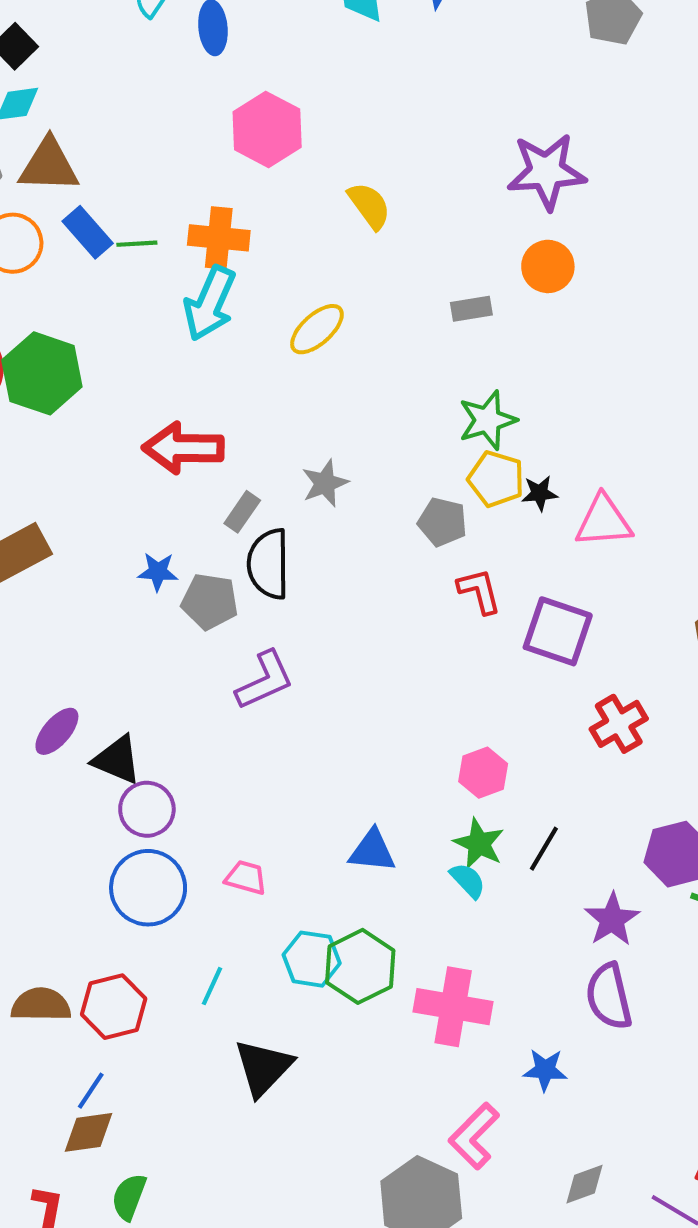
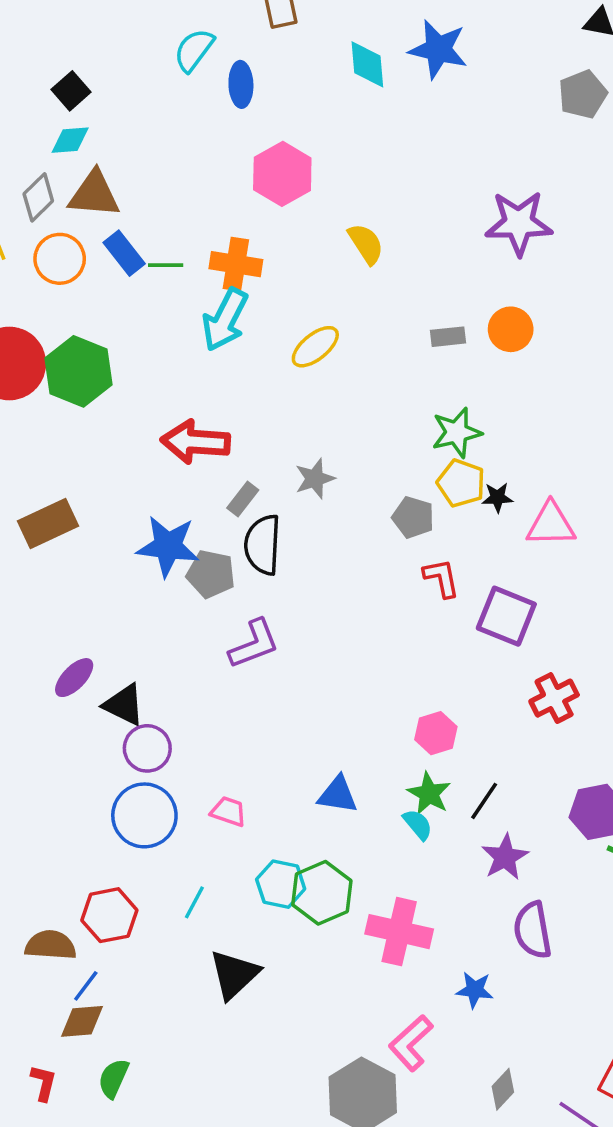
orange circle: (548, 266) -> (511, 329), moved
blue star: (158, 572) -> (168, 546), size x1.8
purple star: (612, 919) -> (505, 857), moved
brown semicircle: (41, 1005) -> (51, 945), moved
gray diamond: (584, 1184) -> (503, 1089), turned -30

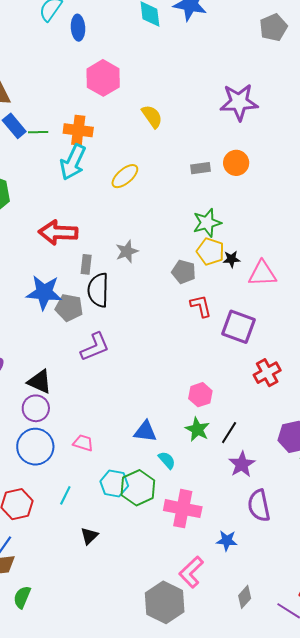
gray rectangle: (243, 499) -> (86, 264), turned -30
black triangle: (124, 705) -> (40, 382), moved
cyan semicircle: (418, 824) -> (167, 460), moved
black triangle: (234, 974) -> (89, 536), size x0.6

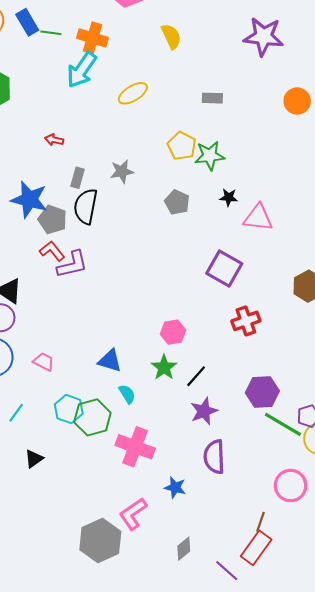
orange circle: (236, 163) -> (297, 101), moved
red arrow: (58, 232) -> (54, 140), size x0.5
yellow pentagon: (210, 252) -> (182, 146), moved
red L-shape: (201, 306) -> (52, 251), moved, turned -35

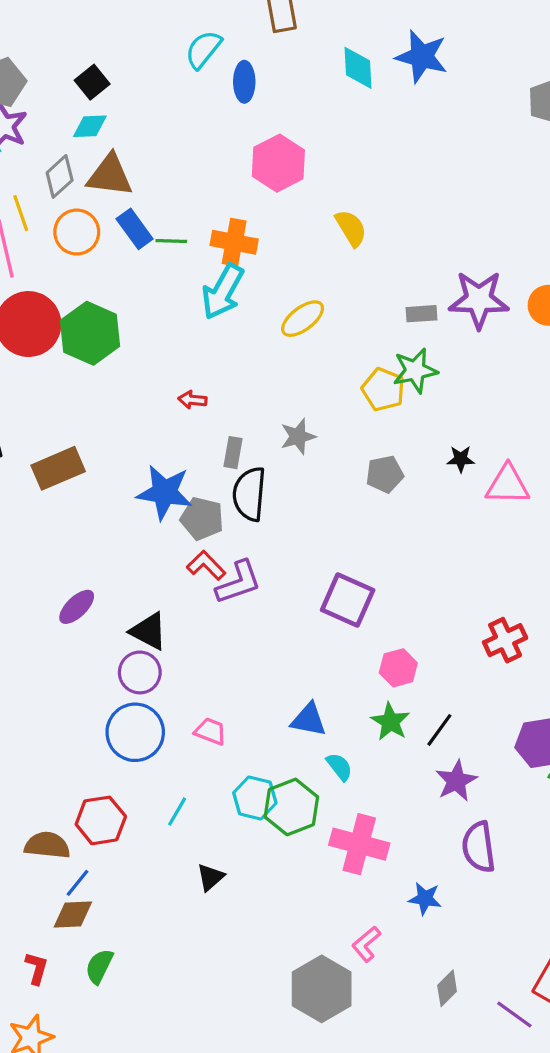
purple star: (263, 37) -> (479, 300), moved
green star: (210, 156) -> (415, 371), moved
gray pentagon: (177, 202) -> (385, 474), turned -30
purple square: (224, 269) -> (348, 600), moved
pink L-shape: (133, 514) -> (366, 944), size x0.7

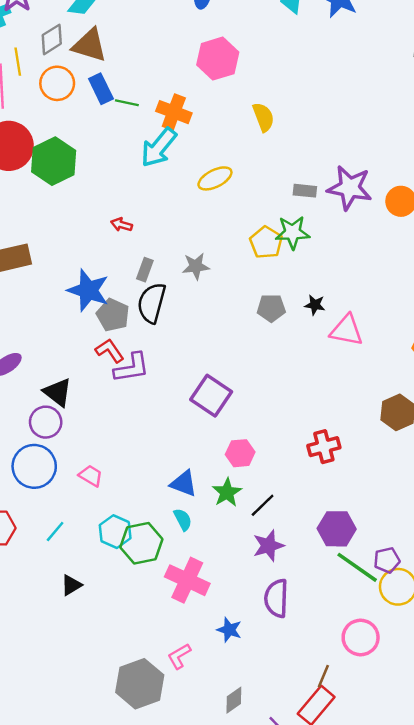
gray pentagon: (385, 474) -> (271, 308), moved
blue triangle: (309, 720) -> (184, 484), moved

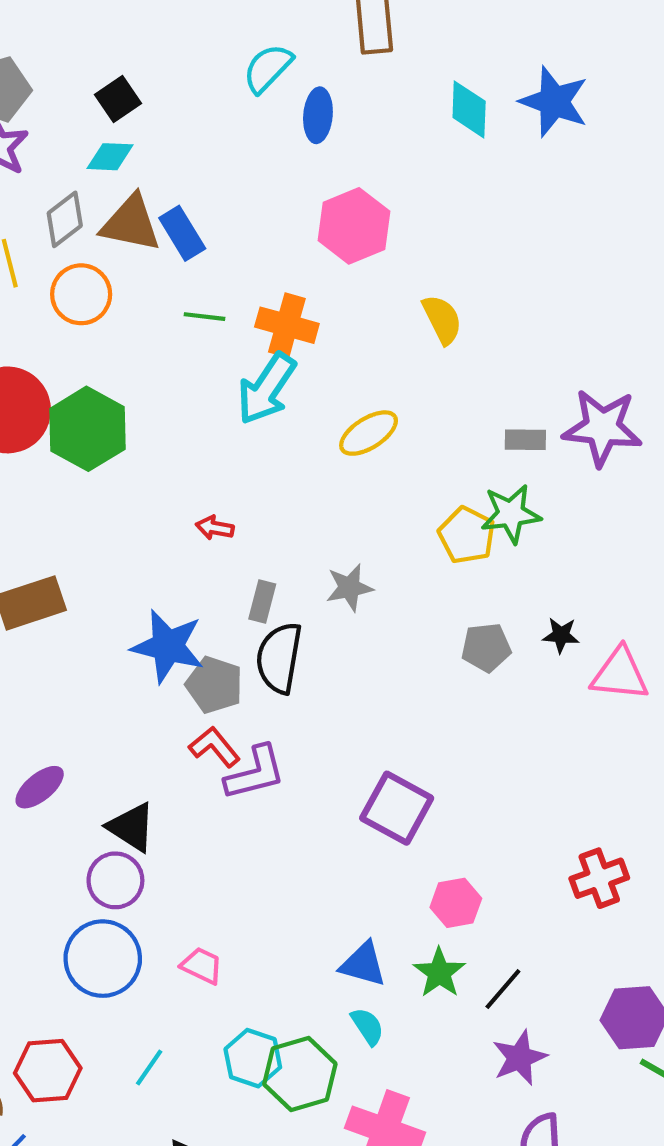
blue rectangle: (101, 89) -> (182, 233), moved

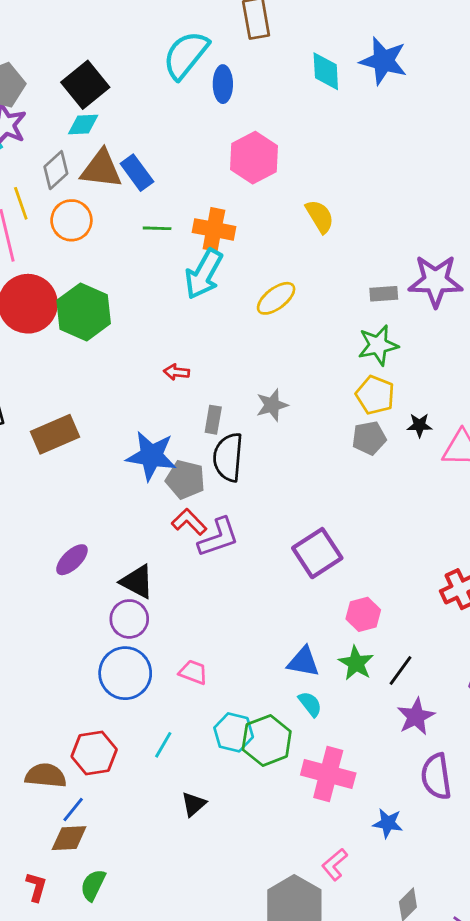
cyan semicircle: (268, 68) -> (186, 55), size x1.4
black square: (118, 99) -> (85, 85), size x1.5
yellow pentagon: (467, 535) -> (375, 395), moved
purple square: (397, 808) -> (317, 553), turned 33

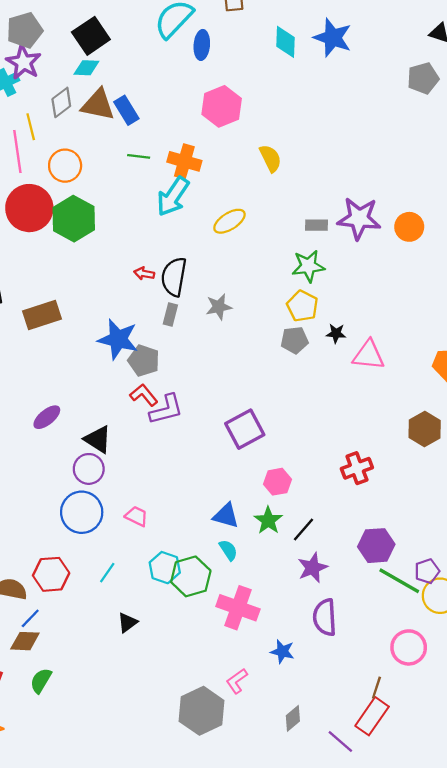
orange circle: (71, 220) -> (65, 166), moved
black semicircle: (228, 457) -> (174, 277), moved

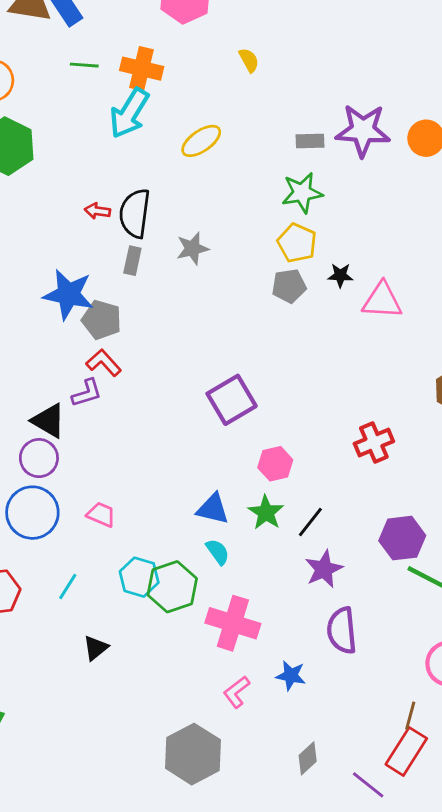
yellow semicircle: (270, 158) -> (249, 60), size x0.7
purple L-shape: (166, 409) -> (87, 393), moved, size x0.7
pink L-shape: (237, 681) -> (237, 692), moved

